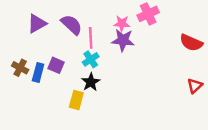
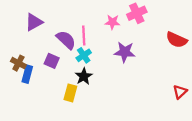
purple semicircle: (72, 25) -> (66, 40), moved
purple star: (123, 40) -> (125, 52), moved
blue rectangle: (38, 73) -> (27, 74), moved
red triangle: (195, 86) -> (180, 92), moved

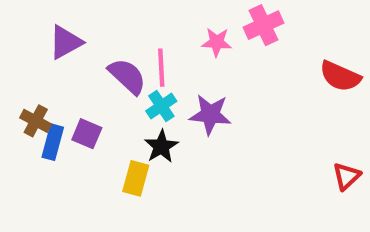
purple star: (125, 52) -> (210, 115), moved
purple square: (52, 61) -> (87, 134), moved

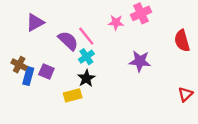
pink line: (161, 68) -> (86, 36), turned -36
red semicircle: (340, 76) -> (182, 41), turned 50
purple star: (210, 115) -> (140, 61), moved
yellow rectangle: (136, 178) -> (73, 95), turned 60

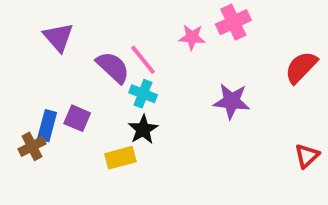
purple triangle: (35, 22) -> (58, 37), turned -42
red semicircle: (182, 41) -> (301, 67), turned 60
cyan cross: (86, 57) -> (143, 94), turned -35
brown cross: (19, 65) -> (32, 146), moved, turned 35

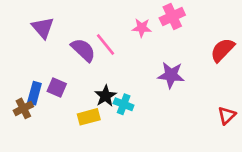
cyan cross: (143, 94) -> (124, 104), moved

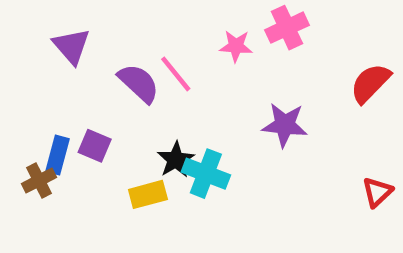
cyan cross: (124, 104) -> (206, 174), size x1.4

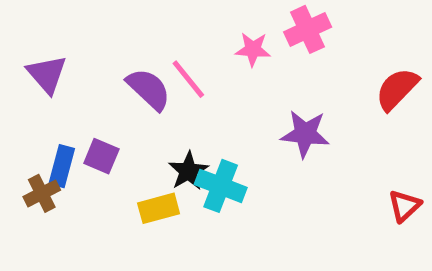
purple triangle: (71, 46) -> (47, 74), moved

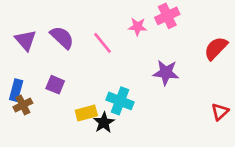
purple semicircle: (149, 89) -> (62, 37), moved
blue rectangle: (62, 166) -> (16, 90), moved
black star: (188, 171) -> (104, 123), moved

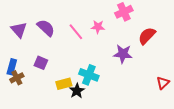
pink star: (138, 27) -> (98, 27), moved
red semicircle: (216, 48) -> (147, 36), moved

